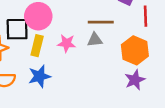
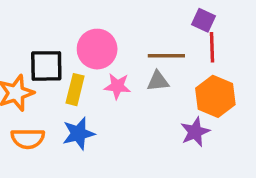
pink circle: (38, 16) -> (97, 49), moved
red line: (145, 16) -> (212, 47), moved
purple star: (135, 80) -> (195, 132), moved

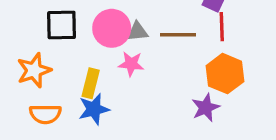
black square: (46, 66) -> (62, 25), moved
gray triangle: (158, 81) -> (138, 32), moved
yellow rectangle: (75, 90) -> (91, 83), moved

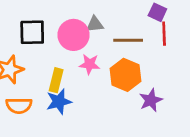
gray triangle: (138, 32) -> (95, 24), moved
orange hexagon: (225, 74) -> (125, 75), moved

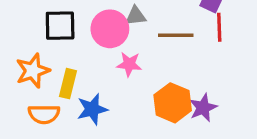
orange hexagon: (125, 75) -> (173, 103), moved
yellow rectangle: (56, 80) -> (68, 84), moved

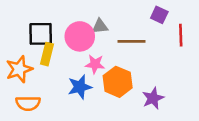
red line: (219, 27) -> (181, 35), moved
yellow rectangle: (68, 84) -> (47, 54), moved
orange hexagon: (173, 103) -> (118, 82), moved
blue star: (92, 109) -> (80, 87), moved

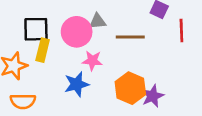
orange hexagon: (118, 82) -> (130, 88), moved

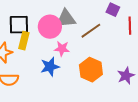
gray triangle: (98, 21) -> (66, 19), size x1.5
brown line: (130, 37) -> (91, 31), turned -35
purple star: (153, 96) -> (126, 76), moved

